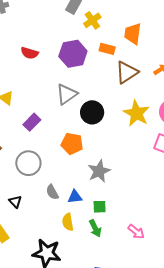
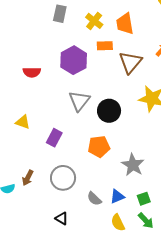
yellow cross: (92, 20) -> (94, 21), moved

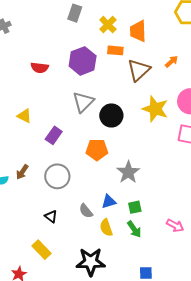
gray semicircle: (94, 199) -> (86, 211), moved

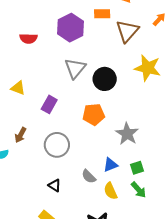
brown arrow: (22, 172) -> (21, 135), moved

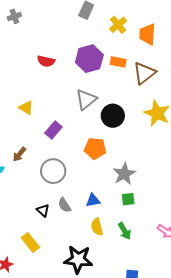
orange rectangle: (102, 14) -> (118, 62), moved
blue triangle: (111, 165) -> (93, 200), moved
green square: (137, 168) -> (128, 199), moved
gray semicircle: (89, 176) -> (64, 205), moved

